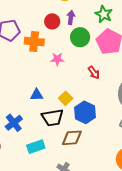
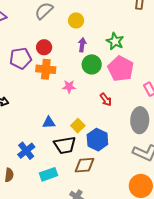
red circle: (52, 21) -> (44, 47), moved

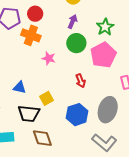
blue hexagon: (97, 140) -> (77, 115), moved
brown diamond: (85, 165) -> (42, 138), turned 60

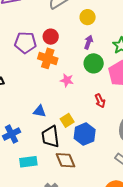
black trapezoid: (29, 114) -> (50, 137), turned 80
blue hexagon: (77, 115) -> (85, 134), moved

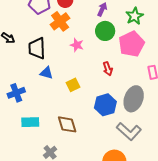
orange cross: (48, 58) -> (60, 21), turned 30
blue hexagon: (85, 134) -> (105, 105), moved
black trapezoid: (50, 137) -> (37, 48), moved

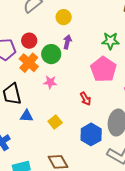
green star: (135, 16) -> (110, 41), moved, turned -30
green circle: (105, 31) -> (51, 54), moved

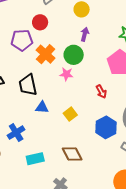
red circle: (29, 41) -> (40, 22), moved
green circle: (51, 54) -> (74, 55), moved

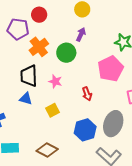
pink star: (66, 74) -> (55, 81), moved
black trapezoid: (28, 85) -> (29, 76), moved
brown diamond: (72, 154) -> (47, 150), turned -45

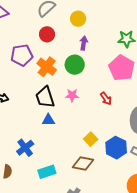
red circle: (39, 15) -> (47, 34), moved
yellow square: (52, 110) -> (91, 139), moved
blue hexagon: (85, 130) -> (116, 148), moved

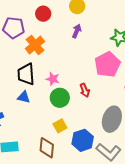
green circle: (75, 65) -> (60, 98), moved
brown diamond: (83, 163) -> (47, 148), turned 70

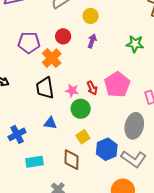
red circle: (43, 14) -> (63, 36), moved
pink pentagon: (107, 64) -> (117, 84), moved
red arrow: (85, 90) -> (92, 88), moved
blue triangle: (24, 97) -> (50, 123), moved

